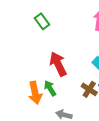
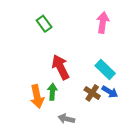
green arrow: (50, 88) -> (52, 92), turned 35

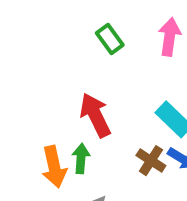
green rectangle: (44, 24) -> (110, 39), moved

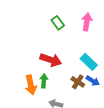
red arrow: (95, 115) -> (51, 60), turned 135

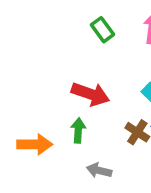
orange arrow: (31, 85) -> (35, 144), moved, turned -78

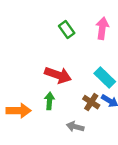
gray arrow: (99, 170) -> (75, 127), moved

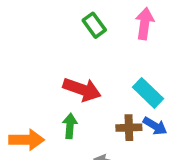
brown cross: (91, 102) -> (129, 128), turned -35

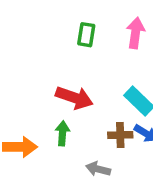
green rectangle: (94, 25) -> (86, 35), turned 45

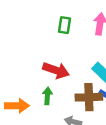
brown cross: (120, 135) -> (89, 97), size x1.5

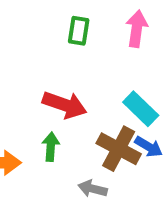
brown cross: (89, 97) -> (119, 149), turned 30

